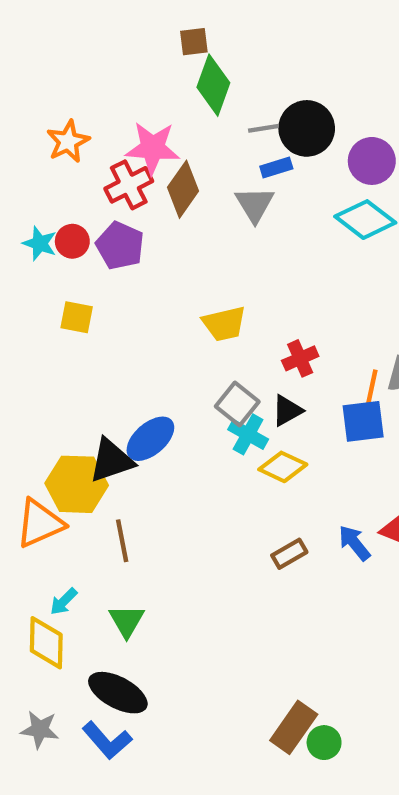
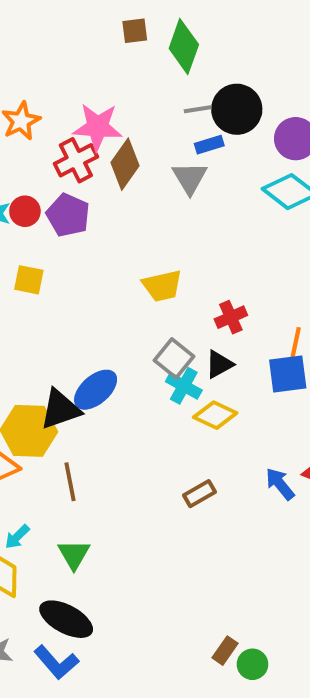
green diamond: (213, 85) -> (184, 46), moved
brown rectangle: (289, 554) -> (199, 494), moved
brown rectangle: (294, 727) -> (225, 651), size x0.6

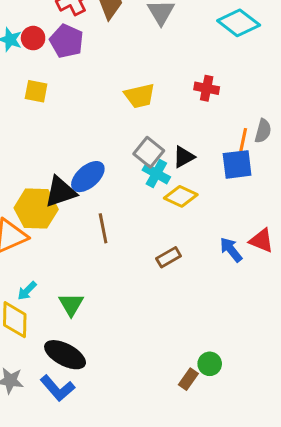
red cross: (231, 317) -> (207, 88), moved, turned 35
brown line: (70, 482) -> (103, 228), moved
green circle: (252, 664) -> (210, 364), moved

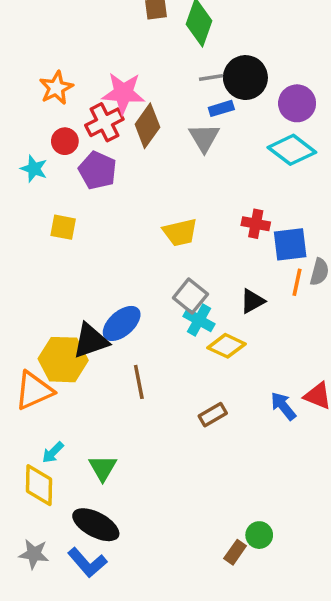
red circle: (33, 38) -> (65, 141), moved
black triangle: (184, 157) -> (252, 301), moved
blue square: (237, 164) -> (290, 244), moved

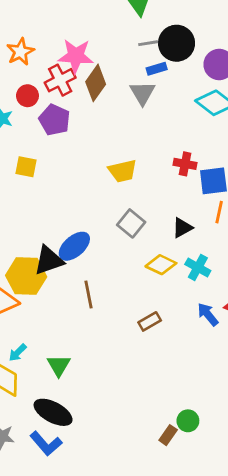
cyan cross: (199, 320) -> (198, 267), moved

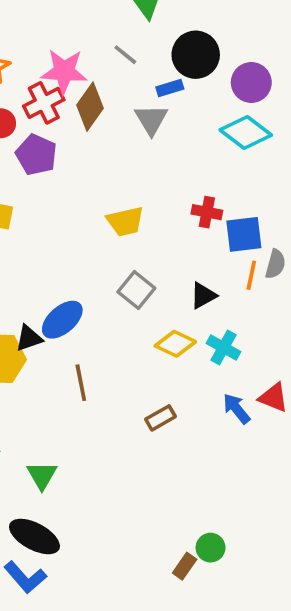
gray line: (148, 43) -> (125, 55), moved, turned 48
black triangle: (49, 260) -> (29, 338), size x0.7

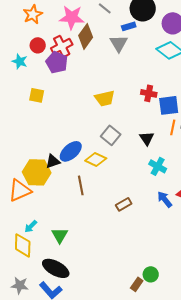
red cross: (44, 103) -> (62, 46), moved
black triangle: (203, 296) -> (147, 138), turned -35
yellow diamond: (175, 344) -> (96, 159), moved

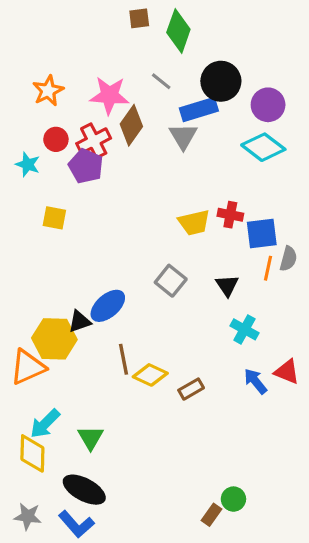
blue rectangle: (129, 26) -> (199, 109), size x1.6
yellow trapezoid: (105, 98) -> (194, 223), moved
yellow diamond: (96, 159) -> (150, 375), moved
cyan arrow: (31, 226) -> (45, 424), size x1.5

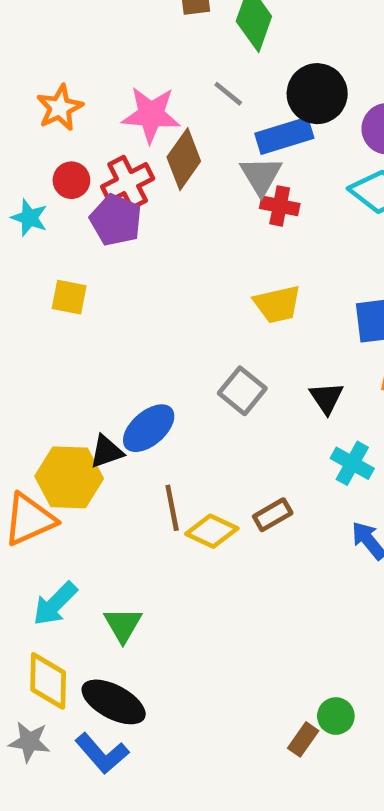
red cross: (230, 215) -> (280, 206), moved
brown rectangle: (191, 389) -> (273, 515), moved
yellow diamond: (32, 453) -> (48, 681), moved

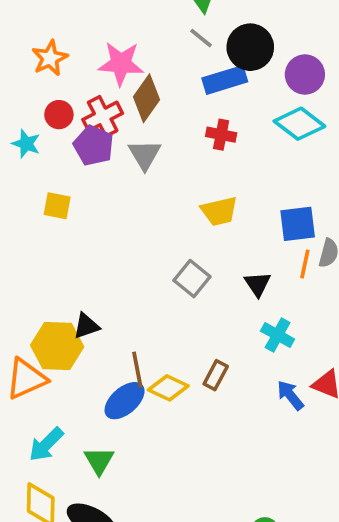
gray line: (228, 94) -> (201, 38), moved
gray triangle: (261, 176) -> (145, 155), moved
blue ellipse: (149, 428) -> (125, 401), moved
brown rectangle: (273, 515) -> (216, 375), turned -32

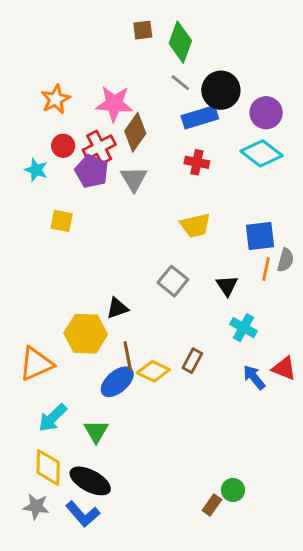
black triangle: (86, 326) -> (117, 308), moved
yellow hexagon: (57, 346) -> (86, 334), moved

